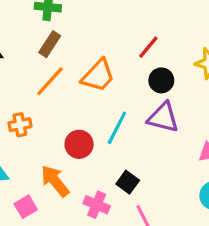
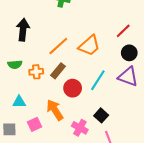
brown rectangle: (50, 44) -> (58, 71), moved

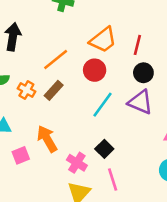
red line: (123, 31) -> (137, 45), turned -35
orange trapezoid: (89, 46) -> (103, 40), moved
orange cross: (36, 72) -> (26, 90), turned 32
red circle: (73, 88) -> (95, 70), moved

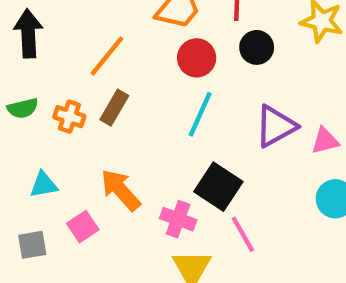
red circle: (95, 70) -> (197, 58), moved
purple triangle: (140, 102) -> (276, 126), moved, turned -40
black square: (104, 149) -> (218, 187), size x1.5

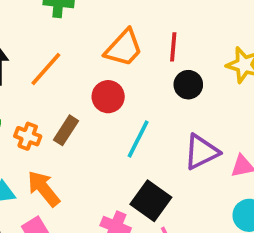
orange line: (107, 56) -> (46, 69), moved
red circle: (197, 58) -> (108, 97), moved
orange arrow: (121, 190) -> (44, 189), moved

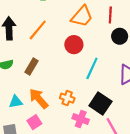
brown rectangle: (66, 130) -> (32, 66), moved
orange cross: (28, 136) -> (67, 98), moved

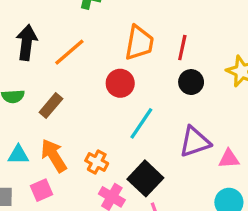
orange trapezoid: (82, 16) -> (139, 43), turned -40

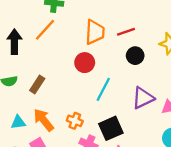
red line: (182, 48) -> (126, 32), turned 66
orange line: (69, 52) -> (45, 30), moved
black square: (145, 178) -> (111, 128), turned 30

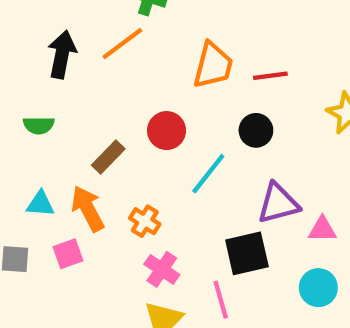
black circle: (135, 56) -> (256, 130), moved
red circle: (85, 63) -> (167, 131), moved
brown rectangle: (37, 84) -> (108, 157), moved
black square: (111, 128) -> (247, 253), moved

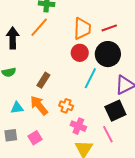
black circle: (256, 130) -> (108, 54), size x1.6
red circle: (167, 131) -> (80, 53), moved
pink square: (68, 254) -> (35, 138), moved

